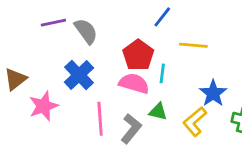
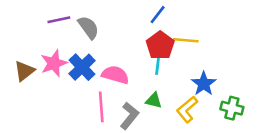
red pentagon: (138, 55) -> (160, 45), moved
pink semicircle: (134, 83) -> (115, 75), moved
pink star: (44, 106) -> (54, 63), moved

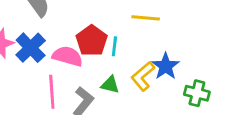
red pentagon: (160, 45) -> (92, 41), moved
yellow L-shape: (187, 109) -> (143, 76), moved

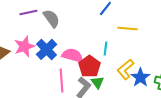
red pentagon: (92, 41) -> (89, 66), moved
blue star: (166, 66) -> (140, 77), moved
green triangle: (110, 85) -> (97, 82), moved, turned 40

